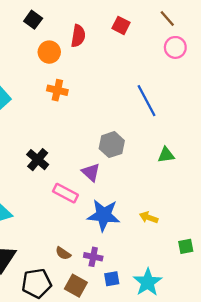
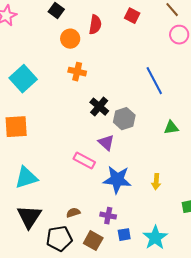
black cross: (38, 160) -> (99, 107), moved
yellow arrow: (149, 217) -> (156, 182), turned -105
brown semicircle: (63, 253) -> (73, 213), moved, turned 128

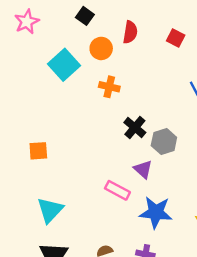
red square: (132, 16) -> (176, 38), moved
cyan square: (23, 79) -> (64, 65), moved
orange square: (16, 127) -> (38, 151), size x0.7
cyan triangle: (26, 178) -> (50, 210), turned -30

